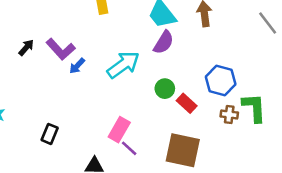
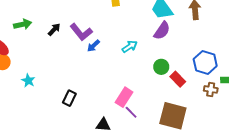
cyan arrow: (123, 65) -> (130, 47), size x0.6

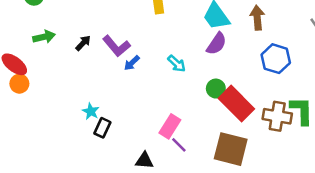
cyan arrow: (130, 47) -> (177, 64), turned 77
blue hexagon: (205, 63) -> (276, 59), moved
red rectangle: (178, 79) -> (236, 104), size x1.8
cyan star: (28, 81) -> (91, 111), moved
brown cross: (211, 89) -> (277, 116), size x1.6

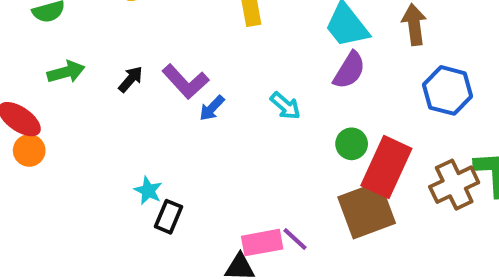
red rectangle: (236, 104) -> (386, 167), turned 72
brown cross: (277, 116) -> (454, 185), turned -32
pink rectangle: (170, 126) -> (262, 243), moved, turned 50
brown square: (231, 149) -> (367, 210), moved, turned -32

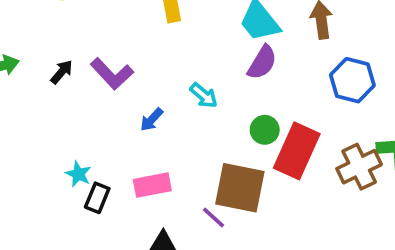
blue arrow: (212, 108) -> (151, 120), moved
brown square: (367, 210) -> (240, 188), moved, turned 32
pink rectangle: (262, 243) -> (152, 185), moved

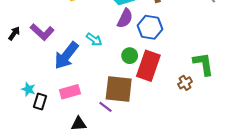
blue hexagon: (352, 80) -> (150, 27), moved
blue arrow: (151, 120) -> (66, 55), size x2.0
brown cross: (359, 167) -> (185, 83), moved, size x0.6

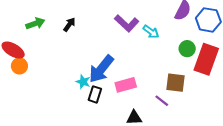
purple L-shape: (42, 32) -> (127, 23), moved
blue arrow: (66, 55) -> (101, 69), moved
brown square: (119, 89) -> (176, 83), size x0.7

